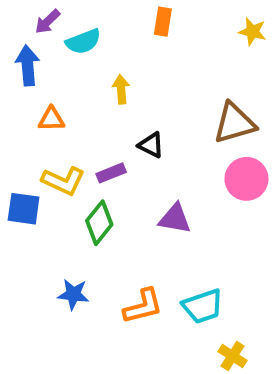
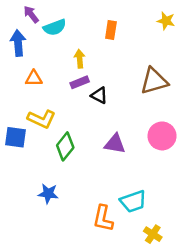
purple arrow: (47, 22) -> (31, 14), turned 96
orange rectangle: (163, 22) -> (111, 30), moved
purple rectangle: (111, 173) -> (80, 82), moved
pink circle: (246, 179) -> (162, 136), moved
orange L-shape: (143, 306) -> (103, 218), moved, turned 116

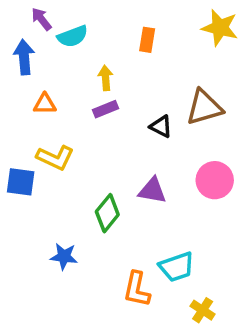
yellow star: (166, 21) -> (220, 28), size x1.5
black triangle: (99, 95) -> (161, 126), moved
green diamond: (65, 146) -> (107, 213), moved

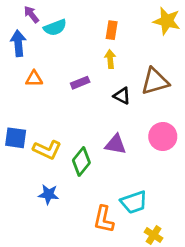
yellow arrow: (106, 78) -> (110, 59), moved
yellow L-shape: (55, 158) -> (47, 150), moved

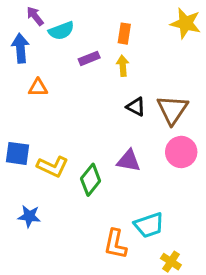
brown triangle: (155, 81) -> (172, 110), moved, turned -40
purple rectangle: (80, 83) -> (89, 58), moved
blue star: (48, 194) -> (29, 216), moved

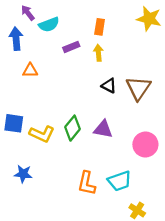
pink circle: (181, 152) -> (145, 145), moved
green diamond: (91, 180) -> (73, 128), moved
orange L-shape: (115, 244) -> (87, 183), moved

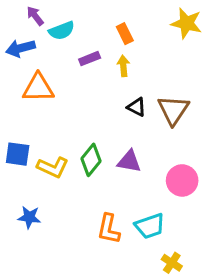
orange rectangle: (100, 27) -> (125, 34), turned -35
blue arrow: (16, 39) -> (20, 48), turned -100
orange triangle: (30, 70) -> (38, 88), size x1.6

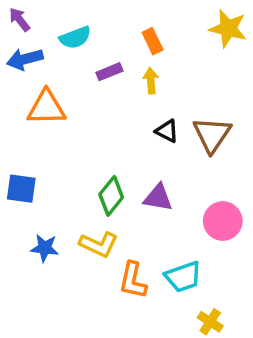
purple arrow: (35, 16) -> (19, 20), moved
yellow L-shape: (53, 167) -> (99, 244), moved
blue star: (29, 217) -> (45, 248), moved

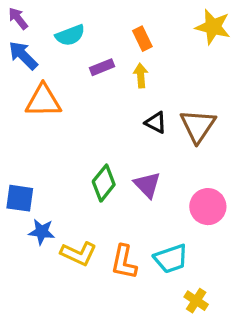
blue arrow: (25, 59) -> (23, 55), turned 60
blue square: (21, 189) -> (20, 198), moved
purple triangle: (158, 198) -> (147, 185), turned 36
yellow L-shape: (99, 244) -> (79, 254), moved

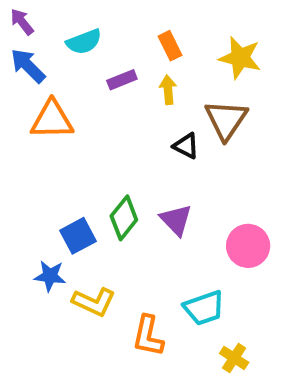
yellow star: (213, 27) -> (240, 58), moved
brown triangle: (198, 126) -> (226, 120), moved
blue square: (20, 198) -> (78, 236), moved, turned -36
orange L-shape: (124, 262) -> (148, 336), moved

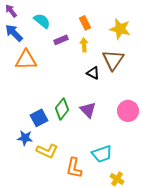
cyan semicircle: (84, 42) -> (42, 21), turned -120
pink circle: (248, 246) -> (128, 111), moved

